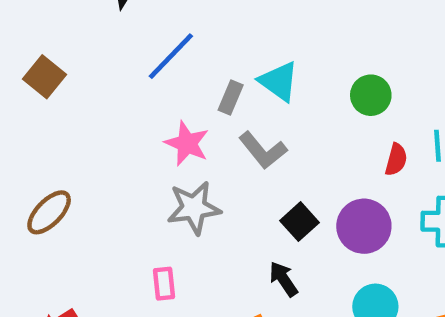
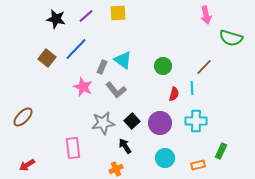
brown square: (44, 77) -> (47, 58), moved
gray star: (194, 208) -> (103, 123), moved
pink rectangle: (164, 284) -> (73, 148), size x1.5

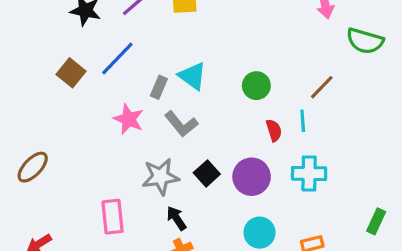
red semicircle: (174, 94) -> (274, 130), turned -32
black arrow: (125, 146) -> (176, 218), moved
green rectangle: (221, 151) -> (376, 221), moved

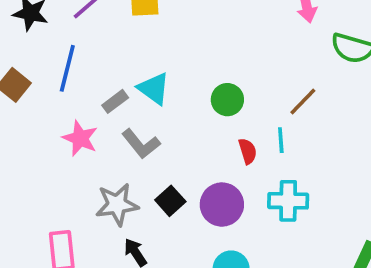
blue line: (117, 58) -> (67, 68), turned -30
gray rectangle: (159, 87) -> (115, 101), turned 30

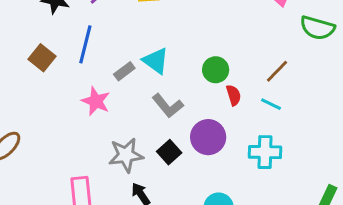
cyan line: (281, 140) -> (271, 104), moved, turned -60
gray L-shape: (141, 144) -> (168, 106), moved
red semicircle: (248, 151) -> (234, 95), moved
purple circle: (222, 205) -> (208, 137), moved

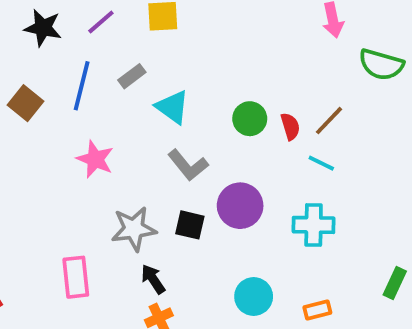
gray rectangle: (124, 71) -> (132, 76), moved
red semicircle: (234, 95) -> (290, 126), moved
black square: (169, 152) -> (190, 225), turned -35

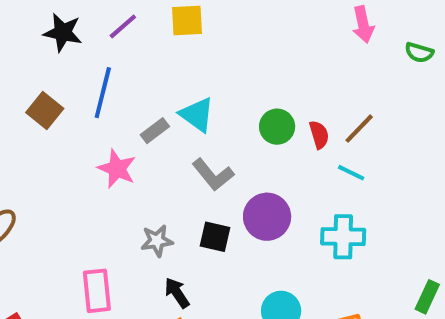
green semicircle: (381, 65) -> (419, 53), moved, size x0.6
gray rectangle: (132, 76) -> (155, 131), moved
gray star: (134, 229) -> (157, 241), size x0.7

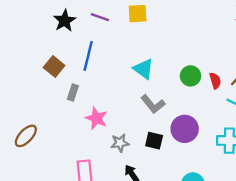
purple line: (123, 26) -> (100, 17), turned 60
black star: (63, 32) -> (65, 21), turned 30
gray rectangle: (155, 131) -> (73, 92), moved, turned -35
pink star: (117, 169) -> (96, 118), moved

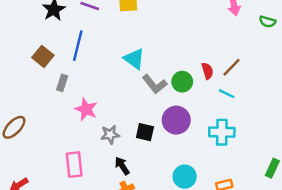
green circle: (190, 76) -> (182, 82), moved
gray L-shape: (153, 104) -> (155, 84), moved

